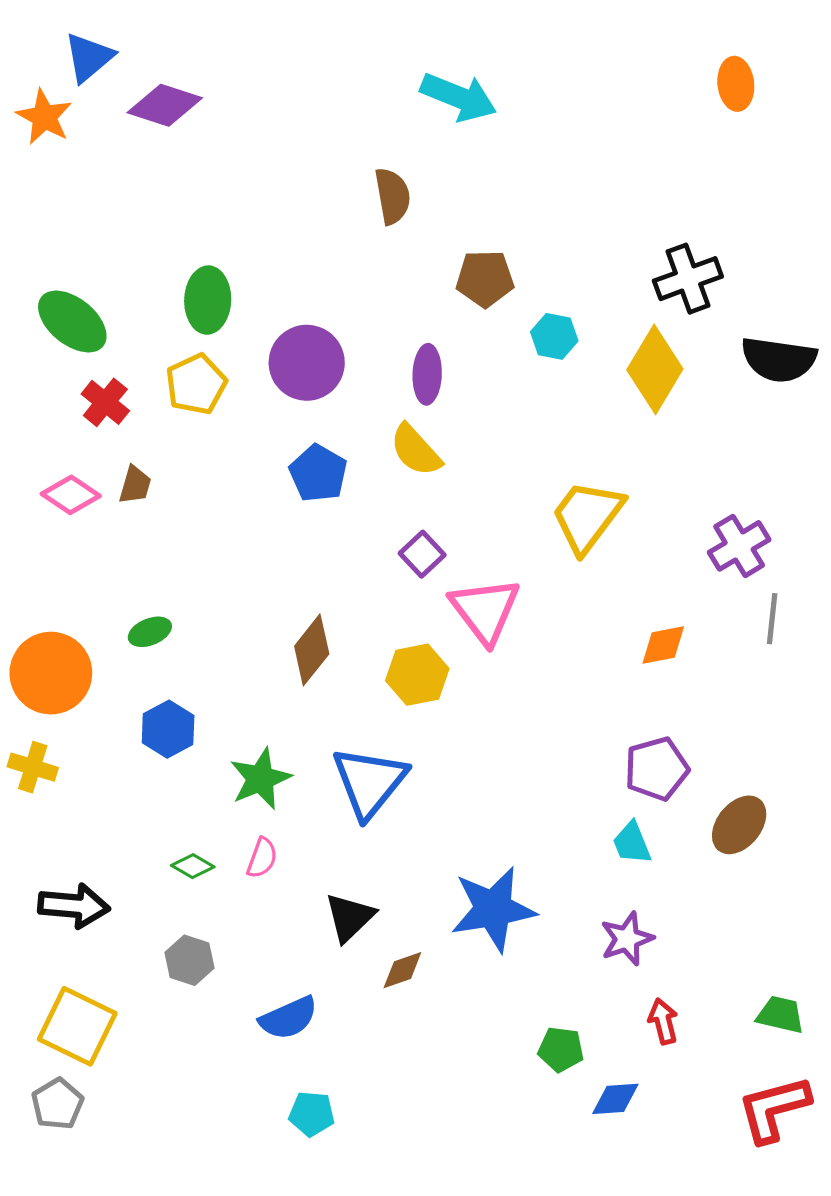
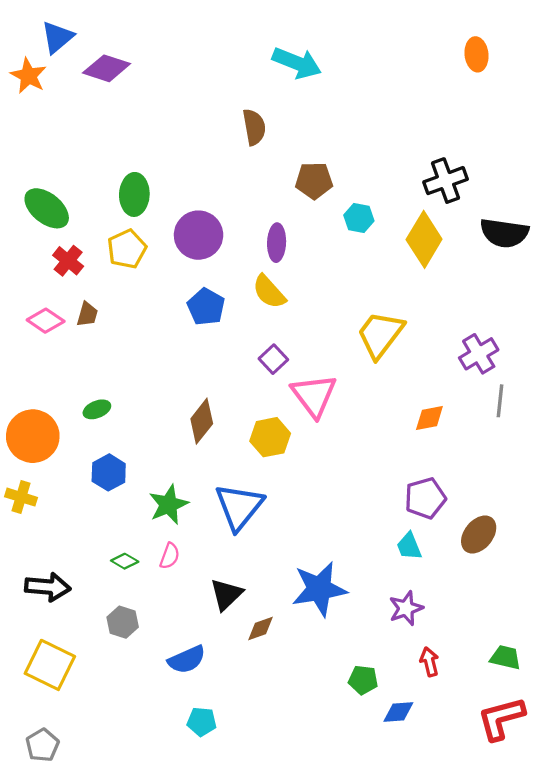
gray pentagon: (57, 1104) -> (42, 745), moved

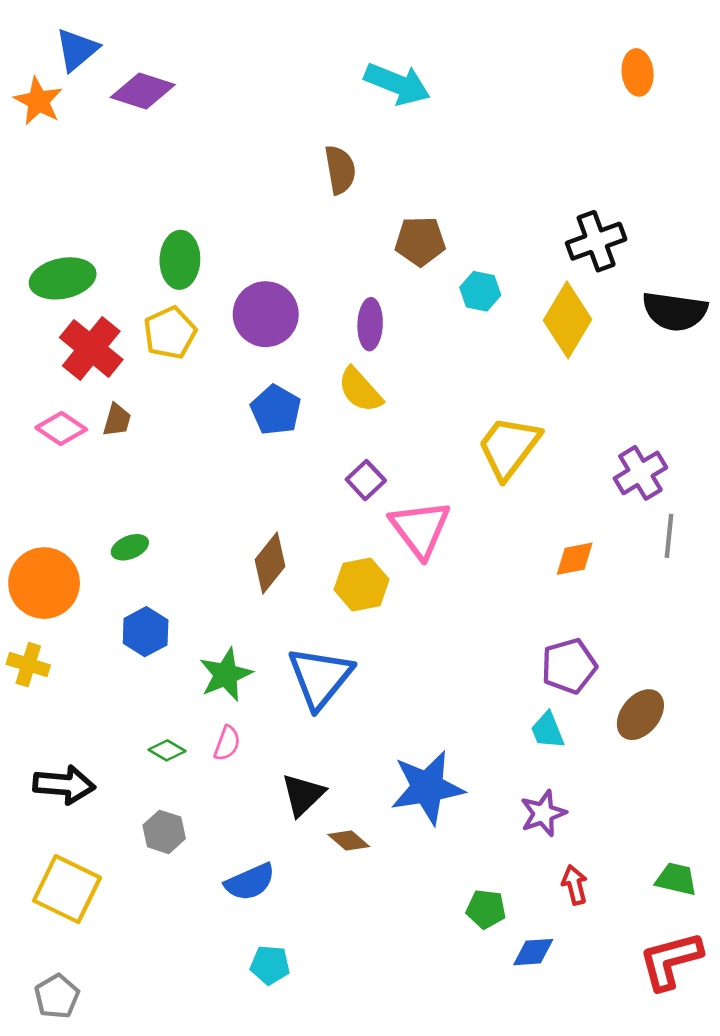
green ellipse: (47, 208) -> (63, 278), turned -51
red cross: (68, 261) -> (91, 348), size x1.5
brown diamond: (261, 629) -> (349, 840), turned 60

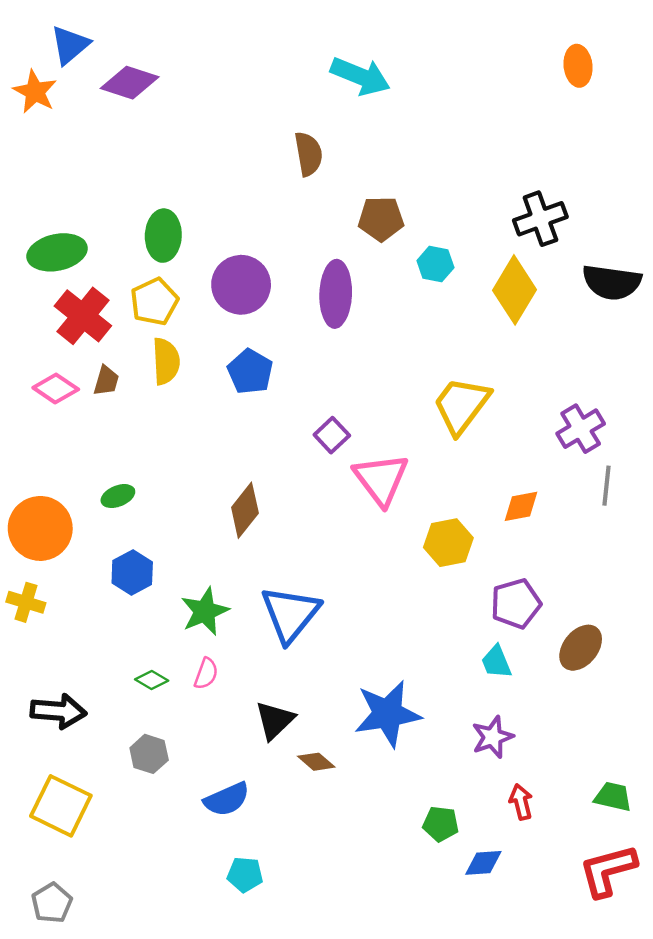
purple ellipse: (370, 324) -> (336, 294), size x1.4
yellow semicircle: (360, 390) -> (166, 361), moved, turned -141
yellow hexagon: (362, 584) -> (448, 543), moved

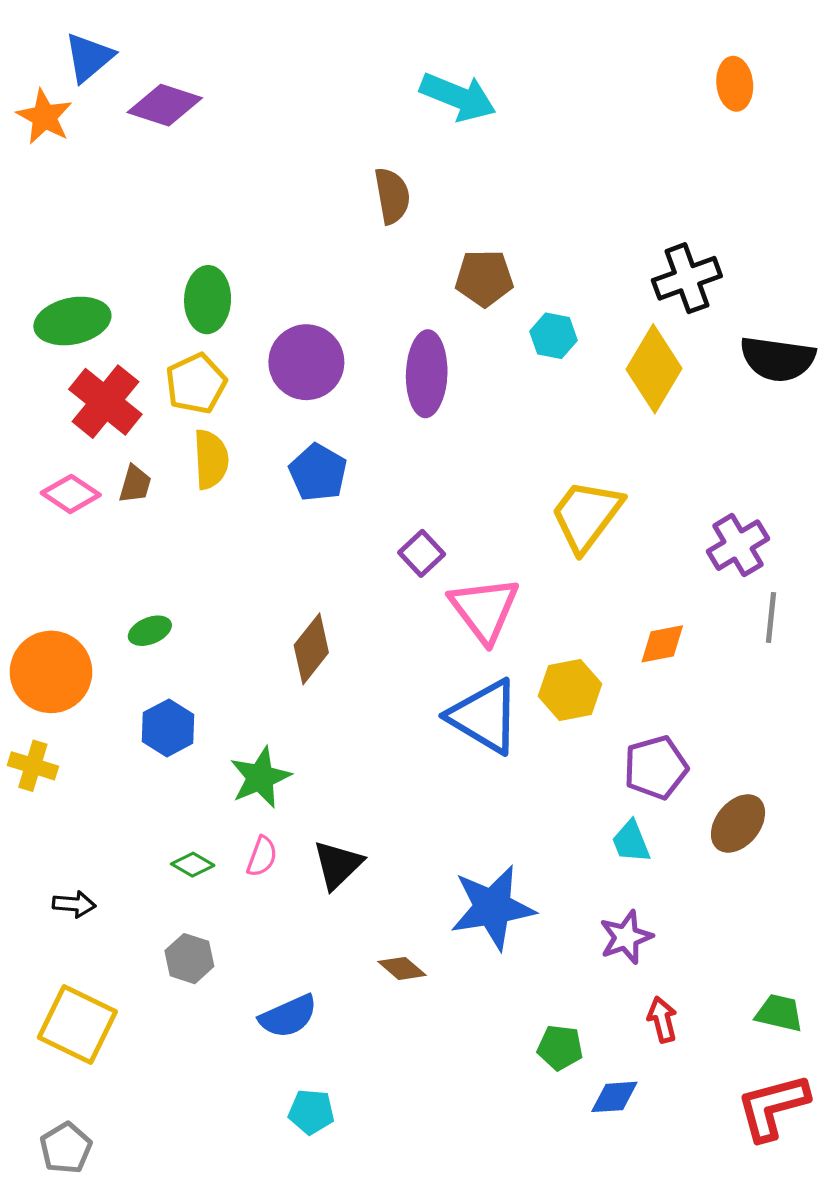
blue triangle: (290, 614) -> (484, 716), moved, turned -38
black arrow: (58, 711) -> (74, 904), size x0.6
black triangle: (275, 720) -> (338, 865), moved

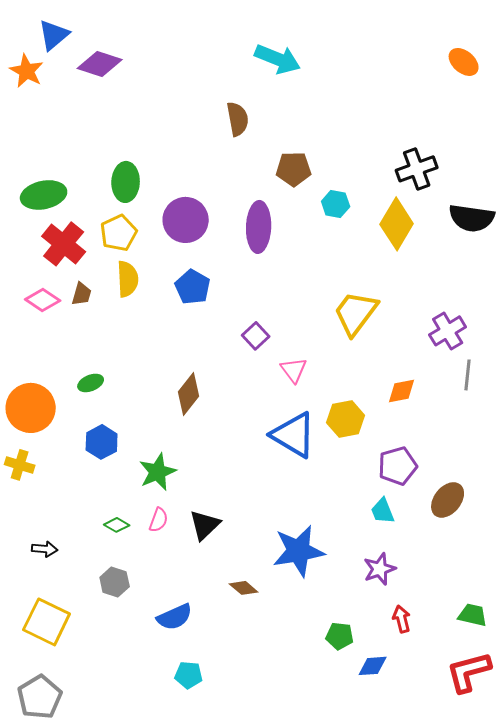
orange ellipse: (735, 84) -> (464, 62), moved, turned -44
pink triangle: (484, 609) -> (294, 370), size x0.6
gray pentagon: (66, 1148) -> (40, 697), size x1.4

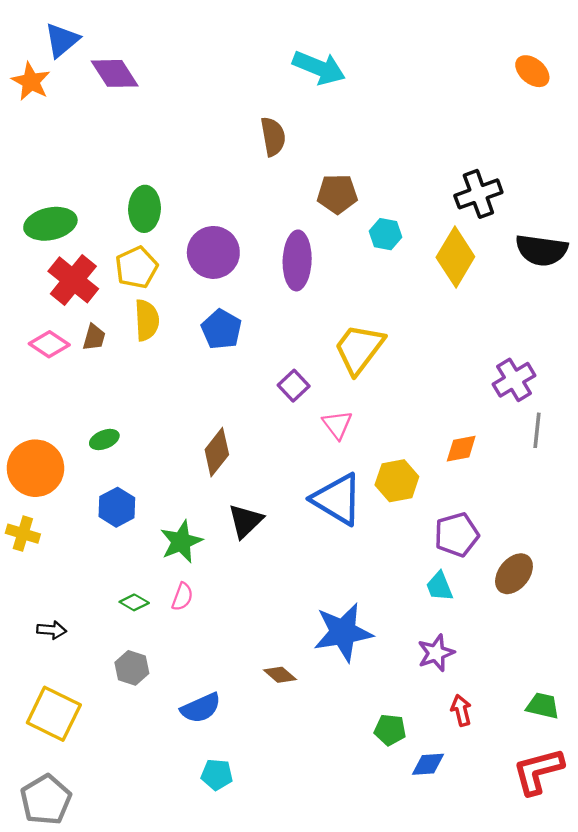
purple diamond: (100, 64) -> (115, 73), turned 39
yellow trapezoid: (356, 313) -> (359, 349), moved
black triangle: (205, 525) -> (245, 521), moved

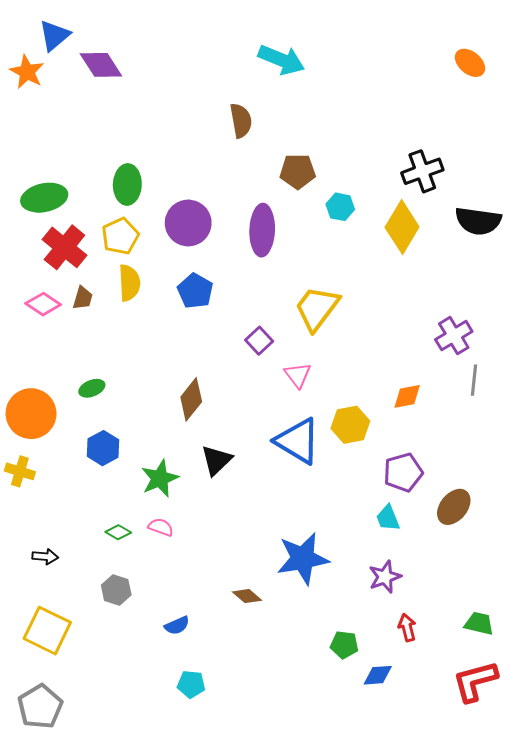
pink semicircle: (182, 597) -> (161, 527), turned -90
blue semicircle: (201, 708) -> (177, 625), size x0.7

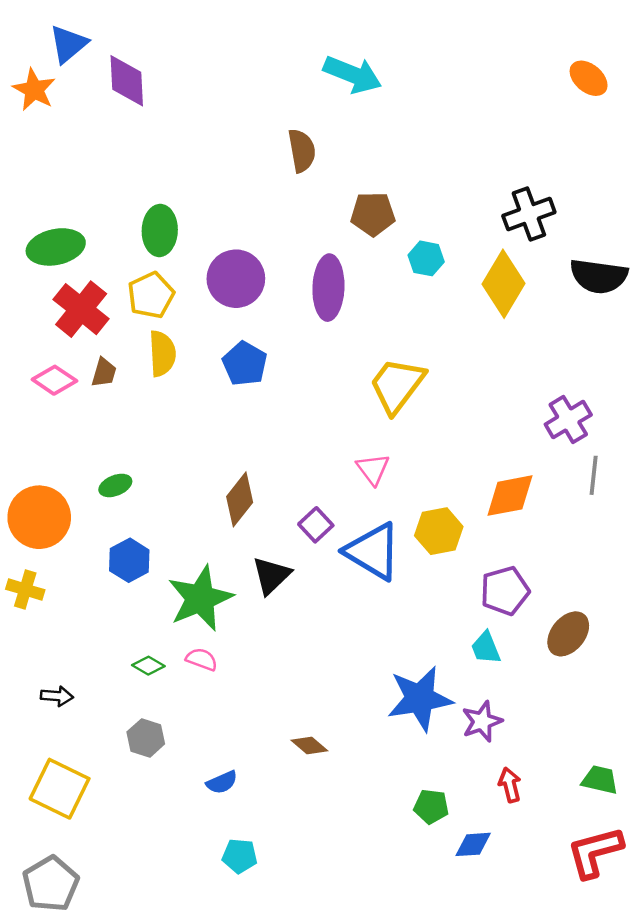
purple diamond: (101, 65) -> (127, 81), turned 30
purple square: (259, 341) -> (316, 525), moved
orange diamond: (407, 396) -> (510, 496), size x1.4
green star: (160, 478) -> (200, 598), size x1.4
blue star: (303, 559) -> (420, 699), moved

